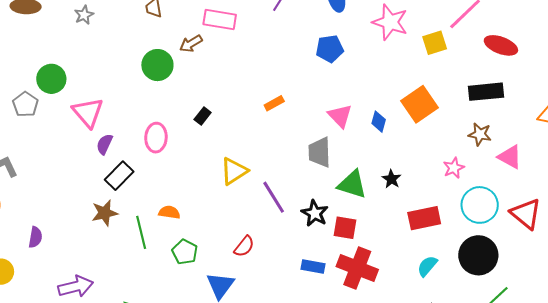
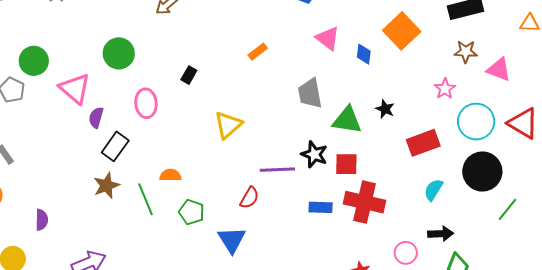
green circle: (157, 65) -> (119, 53), moved
pink triangle: (340, 116) -> (328, 38), moved
purple line: (274, 197) -> (277, 170), moved, turned -52

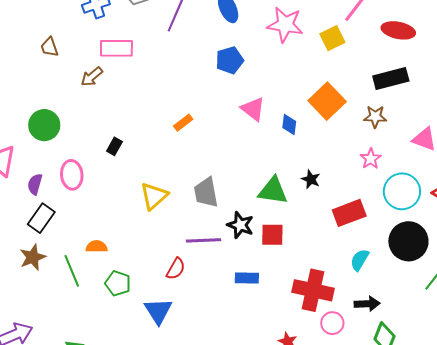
brown star: (466, 52) -> (375, 117), moved
gray trapezoid: (310, 93) -> (206, 192), moved
purple semicircle: (96, 118) -> (35, 184), moved
red cross: (365, 202) -> (313, 290), moved

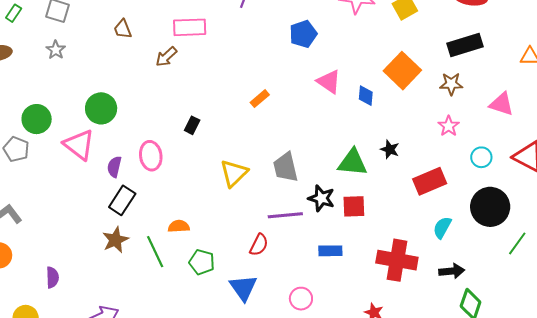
green circle: (44, 125) -> (101, 108), moved
cyan circle: (402, 191) -> (481, 157), size x0.6
pink circle: (332, 323) -> (301, 299), moved

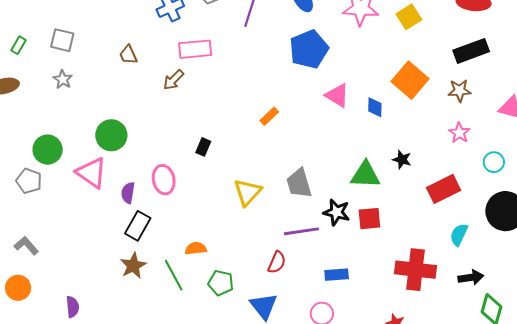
blue pentagon: (303, 34) -> (309, 49), size x1.4
blue rectangle: (330, 251) -> (337, 275), moved

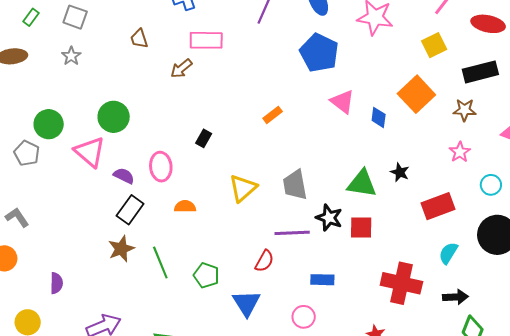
yellow square: (409, 17) -> (434, 45), moved
blue pentagon: (309, 49) -> (319, 53), turned -30
purple semicircle: (128, 193) -> (124, 176), turned 100
orange semicircle: (196, 248) -> (185, 206), moved

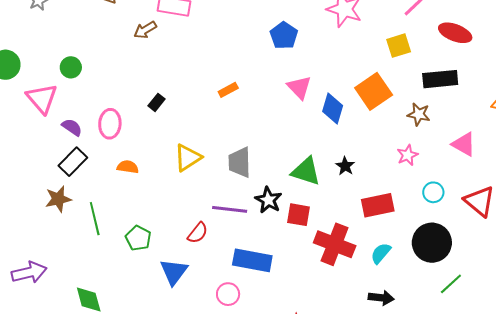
blue pentagon: (319, 53) -> (284, 35), size x0.7
green circle: (114, 117) -> (71, 67), size x0.7
blue diamond: (379, 117) -> (333, 109), size x1.4
blue rectangle: (322, 280) -> (252, 260), size x1.6
red cross: (401, 283) -> (335, 244), moved

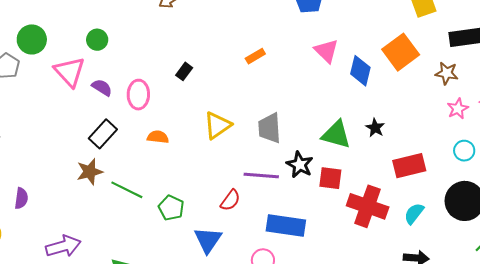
purple semicircle: (72, 127) -> (102, 87), moved
pink star: (408, 155) -> (458, 109), moved
green line: (95, 219) -> (127, 190), turned -48

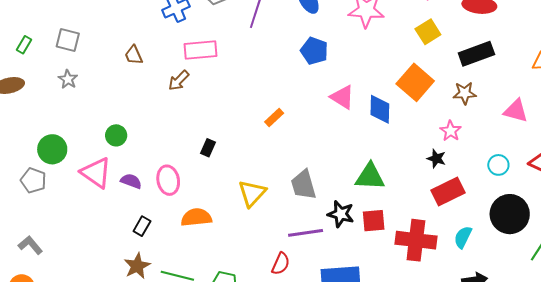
pink star: (458, 109) -> (451, 131), moved
black star: (375, 128) -> (436, 159), moved
black rectangle: (103, 134) -> (142, 226), size x0.7
orange semicircle: (158, 137) -> (196, 217), size x1.4

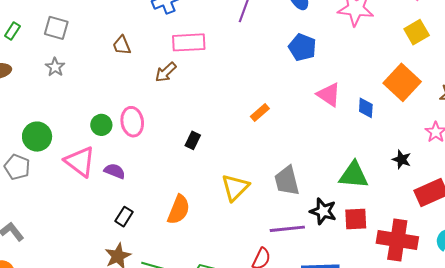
blue diamond: (380, 109) -> (366, 108), size x0.7
black star: (436, 159) -> (402, 160), moved
pink ellipse: (168, 180) -> (132, 122), moved
orange semicircle: (196, 217) -> (179, 210), turned 116

